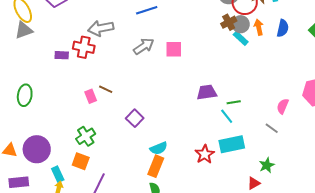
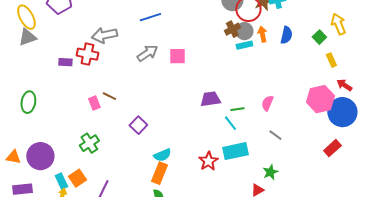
cyan rectangle: (241, 38) -> (244, 45), turned -56
pink semicircle: (283, 106) -> (267, 103), moved
orange square: (81, 161) -> (77, 178), moved, turned 36

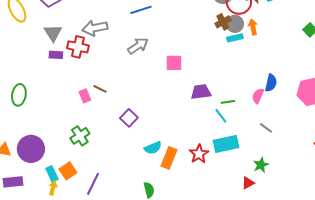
blue semicircle: (286, 35) -> (271, 83), moved
gray triangle: (27, 37) -> (53, 33), moved, turned -42
pink square: (177, 56) -> (174, 63), moved
orange rectangle: (159, 173) -> (169, 158), moved

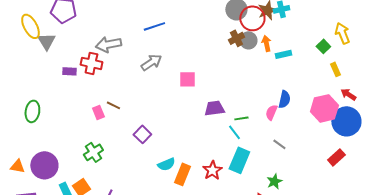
gray triangle: (53, 33) -> (46, 41), moved
cyan rectangle: (235, 38) -> (283, 54), moved
cyan rectangle: (226, 144) -> (239, 160), turned -55

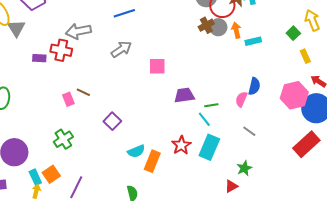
red rectangle: (336, 157) -> (306, 144), size x1.5
red star: (212, 170) -> (181, 145), moved

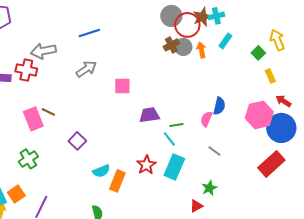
cyan rectangle: (253, 41) -> (225, 41), moved, turned -42
pink rectangle: (68, 99) -> (33, 119), size x1.6

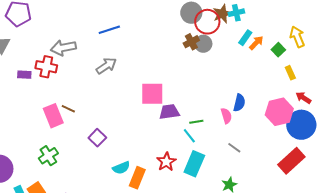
orange arrow: (201, 50) -> (256, 43), moved, turned 56
pink square: (122, 86) -> (152, 94), moved, size x1.4
pink semicircle: (206, 119) -> (226, 116), turned 140

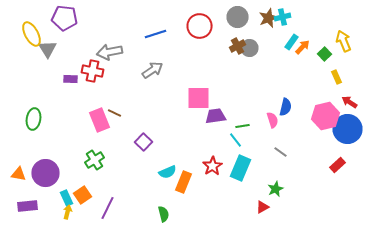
red circle: (207, 22) -> (200, 26), moved
red rectangle: (291, 161) -> (338, 165), size x0.6

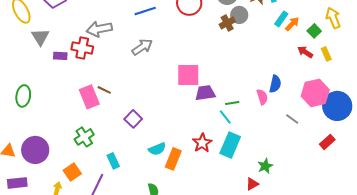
gray circle: (250, 48) -> (239, 15), moved
gray triangle: (48, 49) -> (40, 37), moved
red arrow: (350, 102) -> (305, 52), moved
gray line: (280, 152) -> (292, 119), moved
cyan rectangle: (66, 198) -> (113, 161), moved

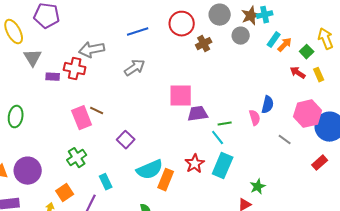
gray circle: (239, 15) -> (241, 36), moved
brown cross: (227, 23) -> (204, 44), moved
cyan semicircle: (157, 149) -> (150, 170), size x1.5

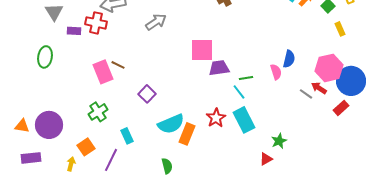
red arrow: (298, 73) -> (319, 88), moved
green ellipse: (16, 117) -> (45, 57), moved
red rectangle: (320, 163) -> (341, 108), moved
cyan rectangle: (223, 166) -> (244, 120), turned -50

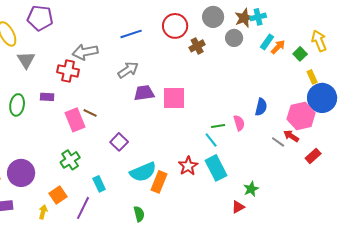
purple rectangle: (74, 31) -> (47, 97), moved
purple trapezoid: (219, 68) -> (144, 93), moved
pink semicircle: (276, 72) -> (239, 123), moved
blue circle: (351, 81) -> (322, 98), moved

